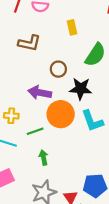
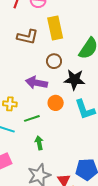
yellow rectangle: (72, 27) -> (55, 28), moved, size x1.6
orange circle: (61, 114) -> (56, 103), size x0.6

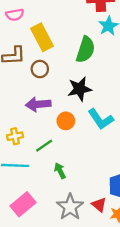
brown circle: (54, 61) -> (40, 69), moved

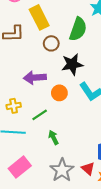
brown circle: (40, 69) -> (51, 43), moved

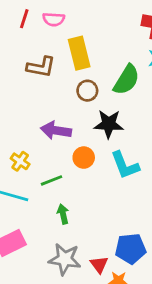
yellow cross: (14, 106) -> (20, 161), turned 32
gray star: (62, 170) -> (65, 259), turned 30

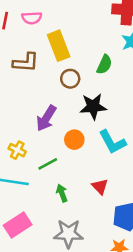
green semicircle: (126, 80) -> (104, 65), size x0.7
purple arrow: (56, 130) -> (46, 118), turned -60
red triangle: (99, 265) -> (100, 186), moved

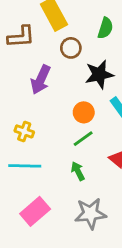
purple arrow: (46, 118) -> (41, 80), moved
green line: (48, 164) -> (83, 139), moved

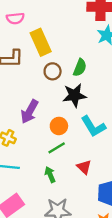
green semicircle: (105, 28) -> (80, 68), moved
purple arrow: (41, 80) -> (29, 112), moved

